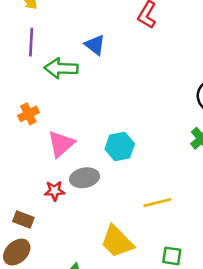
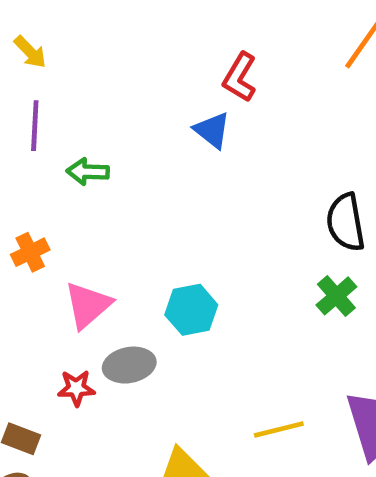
blue triangle: (95, 45) -> (212, 130), moved
green arrow: (61, 68) -> (88, 172), size x0.7
yellow line: (157, 203) -> (279, 429), moved

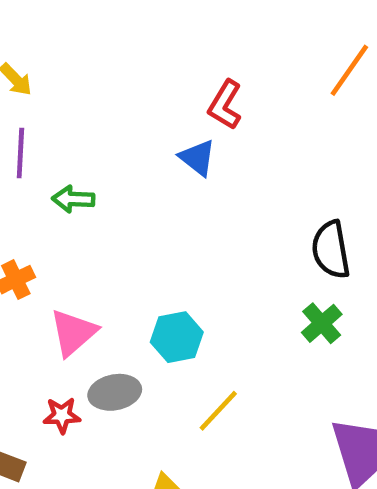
yellow line: (279, 429) -> (218, 411), moved, turned -33

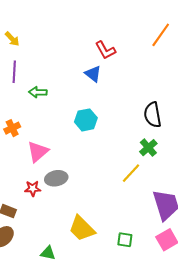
red L-shape: (225, 105) -> (105, 50), turned -60
cyan hexagon: (177, 337) -> (86, 120), moved
yellow line: (218, 411) -> (131, 173), moved

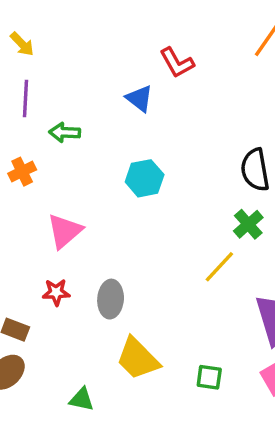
blue triangle: (93, 74) -> (139, 98), moved
orange cross: (12, 128) -> (22, 172), moved
gray ellipse: (56, 178) -> (111, 299), moved, turned -75

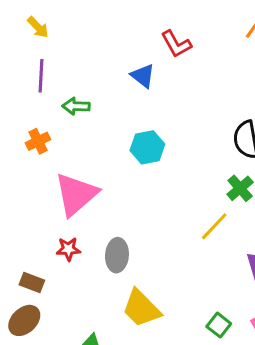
pink triangle: (65, 231) -> (76, 194), size x1.4
green square: (209, 377) -> (219, 325), moved, turned 30

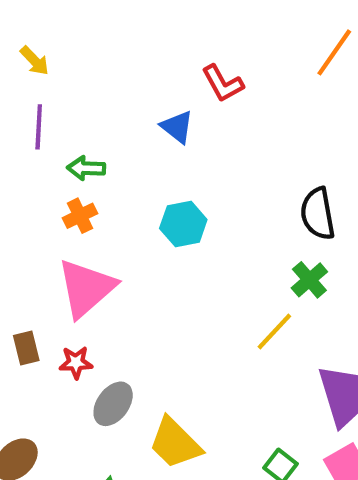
orange cross: (38, 141) -> (80, 216), moved
gray ellipse: (117, 255) -> (113, 404), moved, turned 32
brown rectangle: (32, 282) -> (26, 348), moved, turned 55

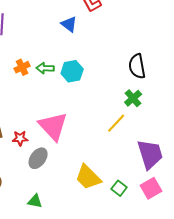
green arrow: (86, 168) -> (45, 68), moved
pink triangle: (86, 288) -> (53, 126), moved, turned -32
yellow trapezoid: (175, 443) -> (88, 177), moved

